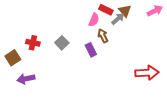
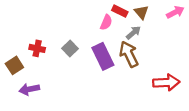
gray arrow: (118, 19) -> (133, 33), moved
brown arrow: (103, 36) -> (129, 54), moved, size x1.6
purple rectangle: (91, 50) -> (103, 56), size x1.6

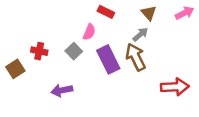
red rectangle: (120, 11) -> (106, 12), moved
pink semicircle: (106, 22) -> (89, 32), moved
purple arrow: (29, 89) -> (62, 90), moved

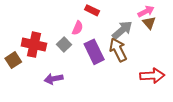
brown triangle: (149, 13) -> (149, 23), moved
pink arrow: (184, 13) -> (146, 11), moved
gray arrow: (140, 34) -> (122, 30), size x1.5
red cross: (39, 51) -> (34, 45), size x1.6

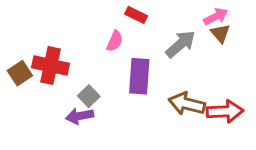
gray square: (64, 45) -> (89, 96), moved
brown arrow: (118, 50) -> (187, 104), moved, turned -50
purple rectangle: (94, 52) -> (139, 76), turned 30
brown square: (13, 60) -> (20, 73), moved

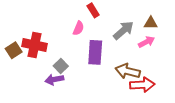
red rectangle: (136, 15) -> (93, 10), turned 32
pink arrow: (216, 16) -> (146, 42), moved
brown triangle: (220, 33) -> (151, 23), turned -48
red arrow: (225, 111) -> (142, 85), moved

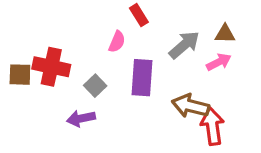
brown square: (14, 50) -> (20, 75), turned 35
gray square: (61, 66) -> (95, 86), moved
red arrow: (142, 85) -> (212, 126), turned -95

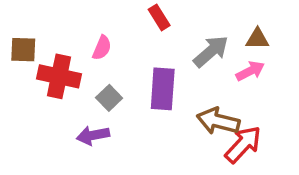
pink semicircle: (117, 42) -> (102, 48), moved
brown square: (20, 75) -> (23, 50), moved
red arrow: (212, 126) -> (243, 144), turned 51

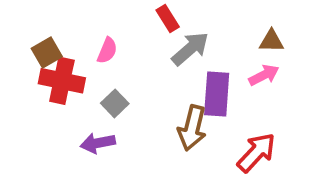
brown square: (23, 50) -> (47, 52), moved, turned -32
gray arrow: (211, 51) -> (190, 49), moved
purple rectangle: (163, 89) -> (217, 94), moved
brown arrow: (218, 121) -> (192, 128), moved, turned -90

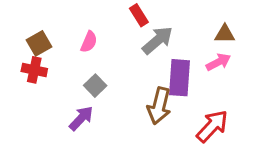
red cross: (62, 81) -> (34, 70), moved, size x0.7
purple arrow: (98, 143) -> (81, 118), turned 144

